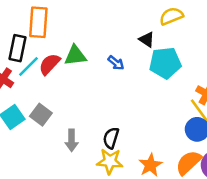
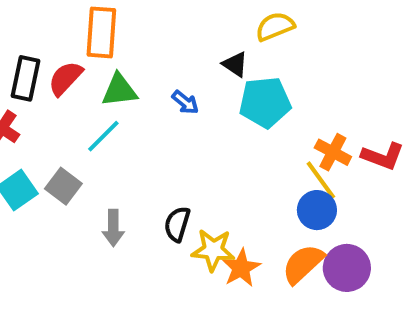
orange rectangle: (38, 22) -> (101, 32), moved
red semicircle: (49, 64) -> (65, 78), moved
cyan line: (29, 67) -> (103, 136), moved
yellow star: (110, 161) -> (213, 250), moved

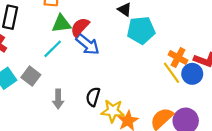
red semicircle: (65, 78) -> (80, 27), moved
blue arrow: (185, 102) -> (88, 44), moved, size x1.6
blue circle: (317, 210) -> (192, 74), moved

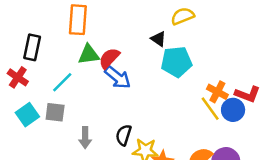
cyan line: (53, 49) -> (62, 82), moved
gray square: (31, 76) -> (55, 112), turned -30

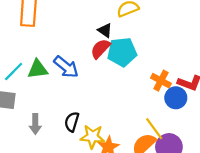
green triangle: (89, 55) -> (38, 69), moved
red semicircle: (109, 58) -> (100, 49), moved
yellow line: (210, 109) -> (154, 129), moved

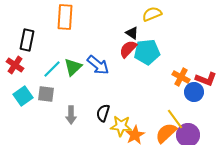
green triangle: (38, 69) -> (73, 67), turned -36

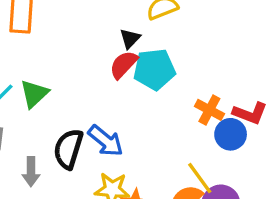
black triangle: (132, 33) -> (130, 39), turned 40
blue arrow: (98, 65) -> (106, 141), moved
black semicircle: (103, 113) -> (68, 149), moved, size x1.4

